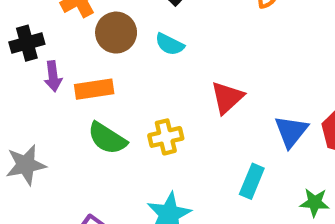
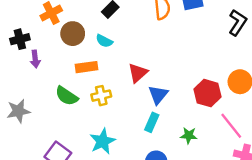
orange rectangle: (94, 89) -> (87, 67), moved
blue triangle: (291, 131) -> (158, 95), moved

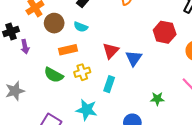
red hexagon: (207, 93) -> (165, 32), moved
blue triangle: (158, 95) -> (134, 58), moved
cyan rectangle: (152, 122) -> (109, 84), moved
cyan star: (103, 141) -> (87, 110), turned -30

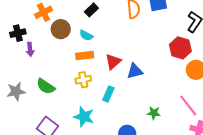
red hexagon: (165, 32) -> (180, 48), moved
orange rectangle: (68, 50) -> (85, 56), moved
blue triangle: (134, 58) -> (135, 71), turned 36
green semicircle: (54, 75) -> (46, 86), moved

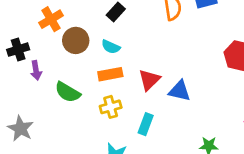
blue triangle: (135, 71) -> (180, 91), turned 30
green semicircle: (46, 86) -> (68, 92), moved
gray star: (16, 91) -> (20, 129), turned -30

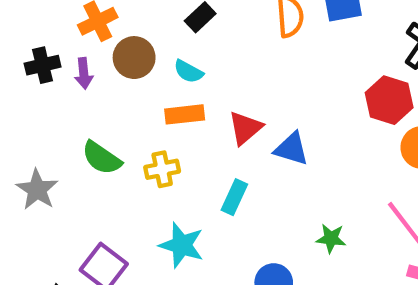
purple arrow: (36, 70) -> (84, 73), moved
green semicircle: (68, 92) -> (102, 158), moved
yellow cross: (111, 107) -> (162, 169), moved

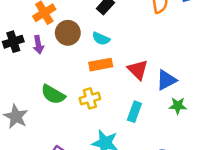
red triangle: (245, 128) -> (138, 70), turned -30
blue triangle: (291, 149) -> (166, 80), turned -40
green star: (331, 238) -> (178, 106), moved

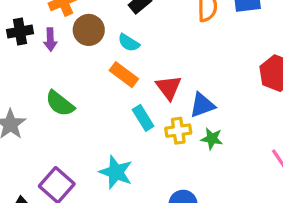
orange rectangle: (101, 65) -> (124, 75), turned 40
yellow cross: (90, 98) -> (178, 131), moved
cyan rectangle: (134, 112) -> (143, 118), moved, turned -60

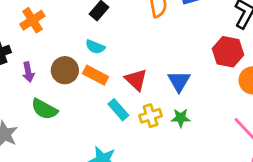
brown circle: (89, 30) -> (65, 70), moved
purple arrow: (50, 40) -> (28, 72), moved
blue triangle: (202, 105) -> (179, 81), moved, turned -30

